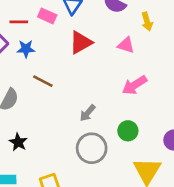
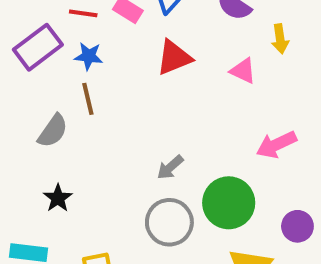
brown line: (43, 81) -> (88, 99), moved, turned 42
pink arrow: (135, 85) -> (276, 145), moved
green circle: (128, 131) -> (229, 203), size x1.6

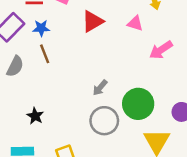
gray semicircle: (53, 131) -> (15, 66), moved
pink arrow: (276, 145) -> (161, 50), moved

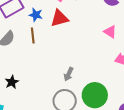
red triangle: (93, 21) -> (60, 18), moved
gray arrow: (100, 88) -> (69, 74), turned -32

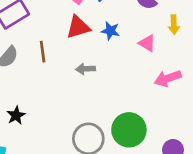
blue star: (36, 15) -> (110, 31), moved
gray arrow: (69, 74) -> (86, 69), moved, turned 64

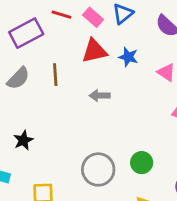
green circle: (129, 130) -> (142, 163), size x0.6

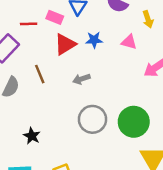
green circle: (142, 163) -> (134, 122), size x1.6
gray circle: (98, 169) -> (92, 119), moved

